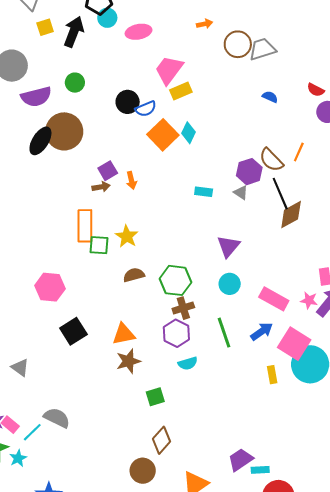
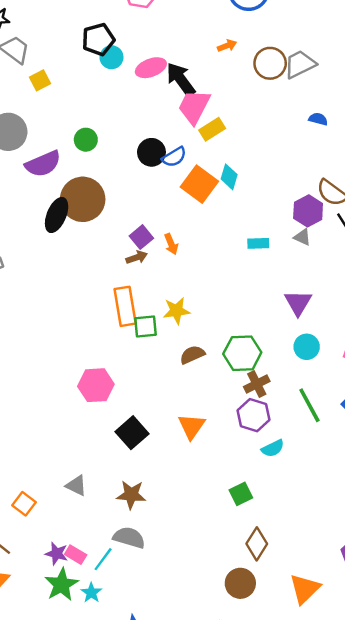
black arrow: (74, 32) -> (181, 79), moved, turned -48
yellow star: (127, 236) -> (176, 311), turned -30
orange triangle: (124, 334) -> (192, 426), turned -35
brown star: (128, 361) -> (131, 495), moved, turned 30

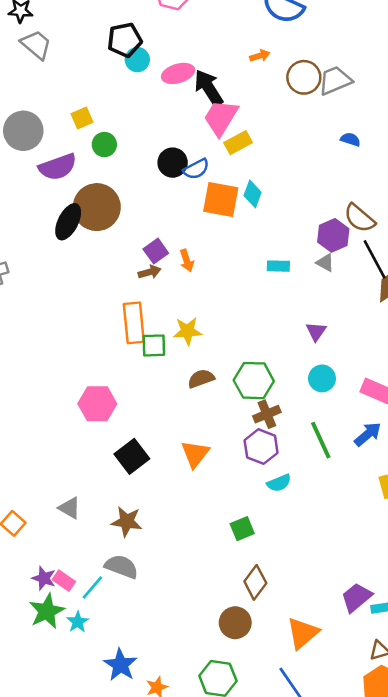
yellow square: (40, 80) -> (82, 118), moved
orange square: (199, 184) -> (221, 200), turned -30
purple triangle: (298, 303) -> (316, 331), size x0.7

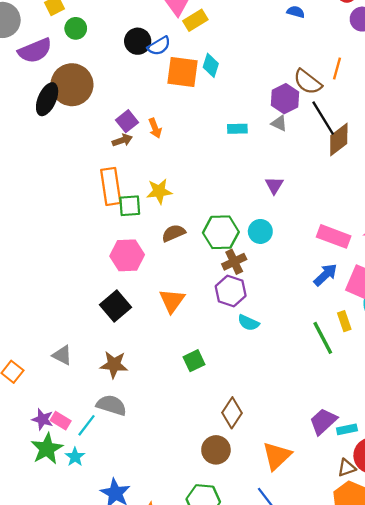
cyan circle: (322, 378) -> (260, 231), moved
pink hexagon: (97, 404) -> (127, 255), moved
green line: (321, 440) -> (323, 338), moved
cyan semicircle: (279, 483) -> (248, 323), turned 50
green square: (242, 529) -> (194, 361), moved

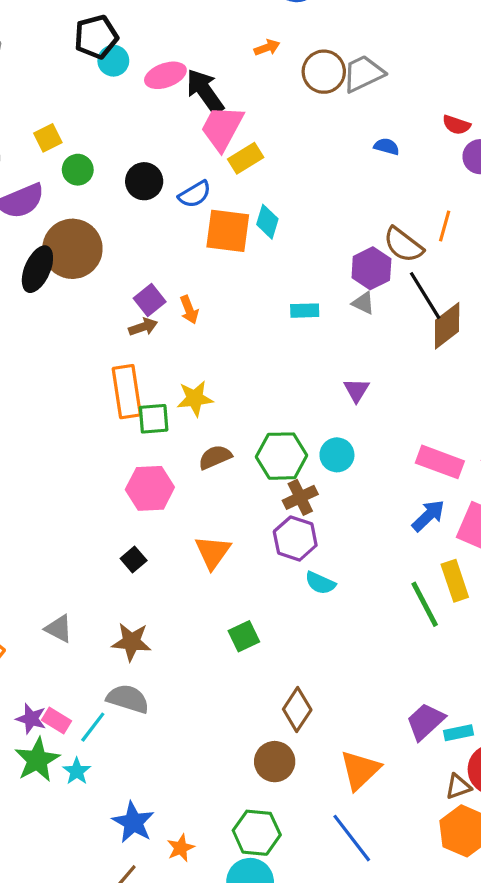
black circle: (138, 41) -> (144, 181), moved
black square: (116, 306) -> (134, 560), size x0.6
yellow rectangle: (344, 321) -> (455, 581), size x1.4

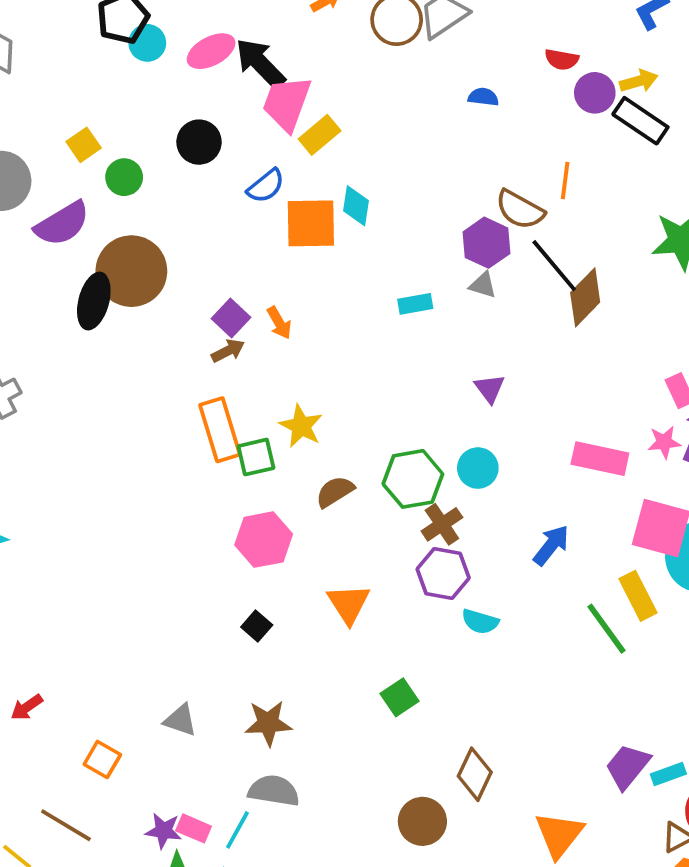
black circle: (144, 181) -> (199, 142), moved
yellow star: (195, 398) -> (301, 426), turned -30
blue arrow: (428, 516) -> (551, 545), moved
brown circle: (275, 762) -> (422, 821), moved

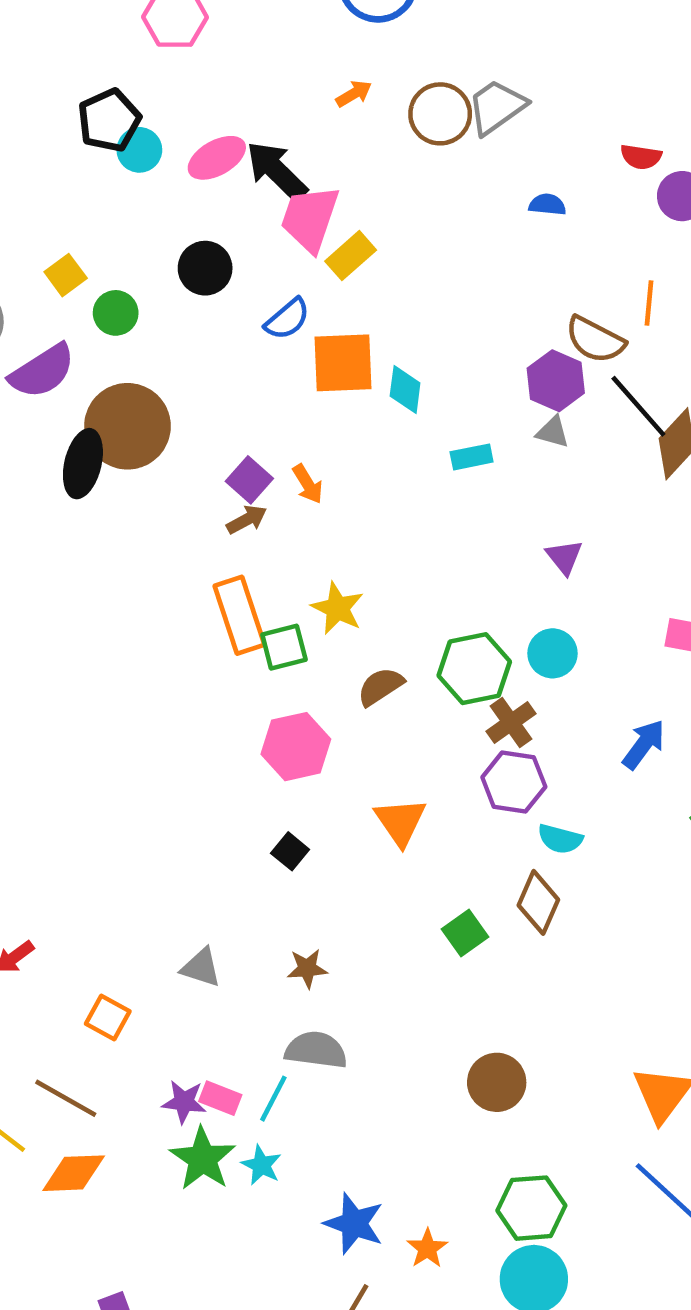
cyan diamond: (356, 206) -> (405, 390), moved
brown star: (268, 723) -> (307, 968), size x0.7
brown diamond: (475, 774) -> (538, 902), moved

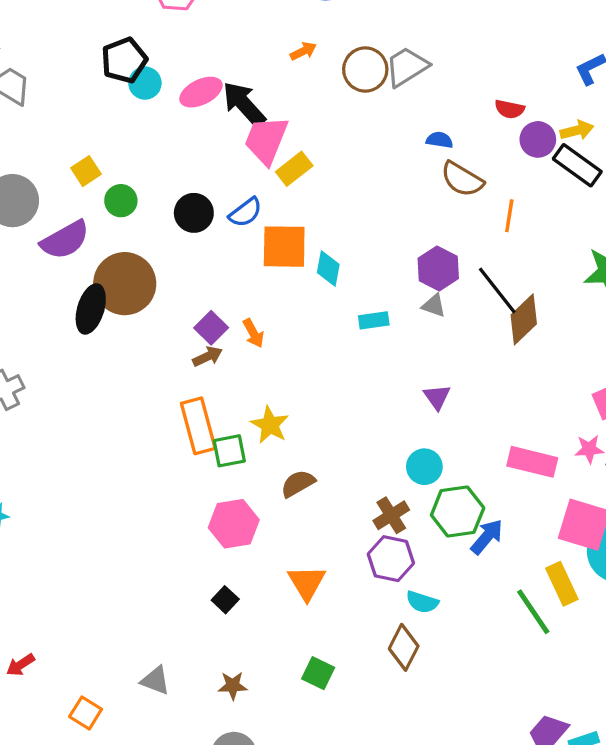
black circle: (205, 268) -> (194, 213), moved
brown semicircle: (595, 340) -> (462, 179), moved
green hexagon: (474, 669) -> (458, 511), moved
green square: (465, 933) -> (318, 673), moved, turned -32

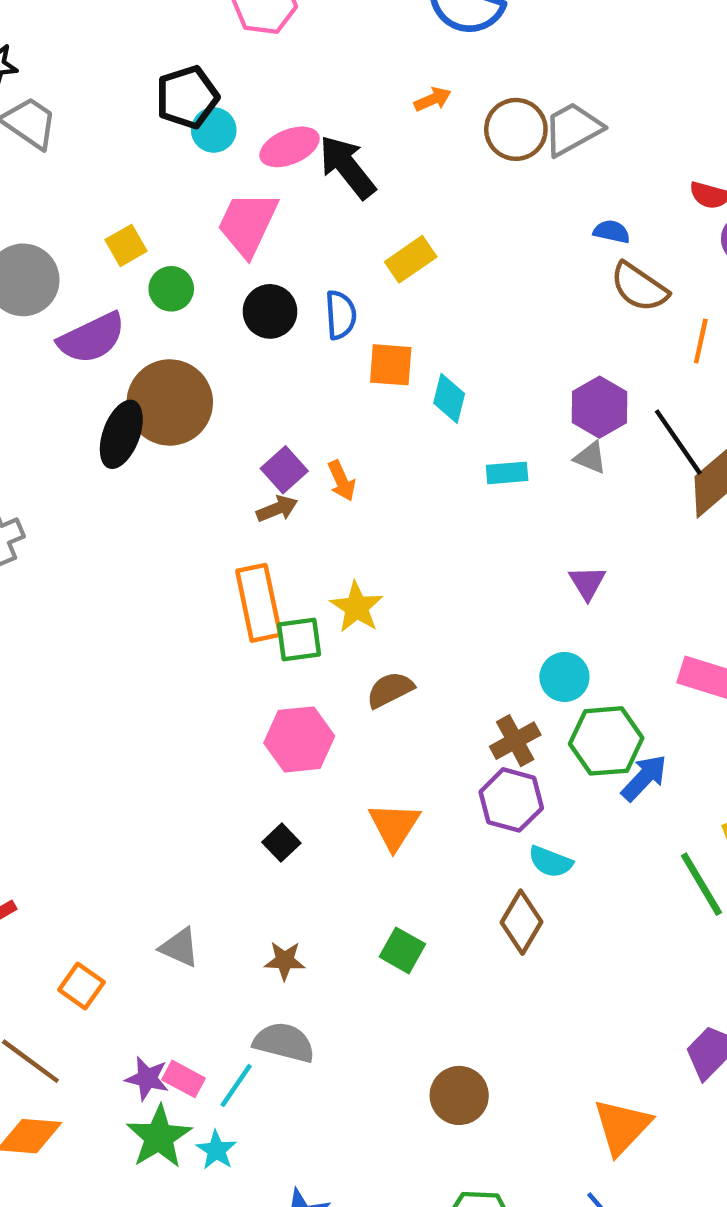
pink trapezoid: (266, 140) -> (248, 224), moved
blue semicircle: (245, 212) -> (341, 315), turned -60
orange square: (284, 247) -> (391, 365), size x0.7

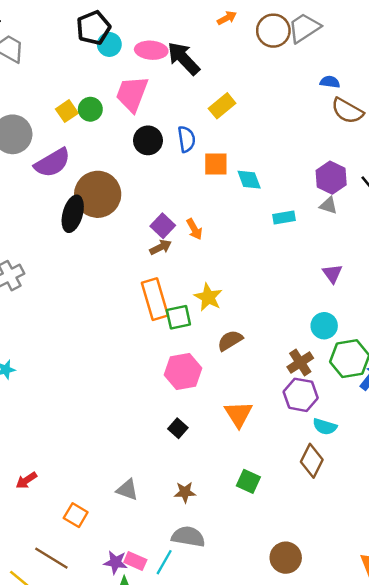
pink ellipse: (290, 147) -> (151, 50), turned 32
green circle: (171, 289) -> (90, 109), moved
cyan diamond: (449, 398) -> (249, 180), turned -30

